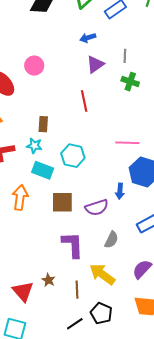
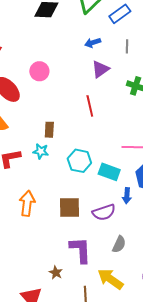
gray line: (125, 56) -> (127, 46), moved
cyan rectangle: (43, 170) -> (109, 172), moved
brown star: (48, 280) -> (56, 273), moved

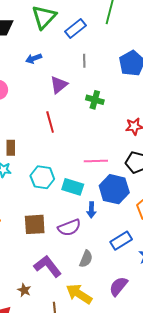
blue arrow: (93, 43) -> (34, 59), moved
purple L-shape: (80, 250) -> (48, 266), turned -32

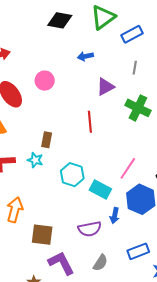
green cross: (95, 100) -> (138, 108), size x1.4
pink line: (96, 161) -> (128, 168), turned -65
brown square: (35, 224) -> (42, 235), moved

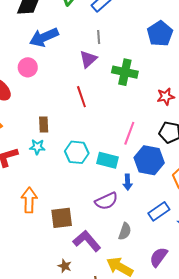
blue arrow: (85, 56) -> (44, 37), moved, size x1.8
gray line: (135, 68) -> (99, 37), moved

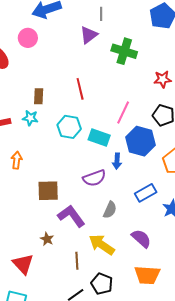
red line: (81, 97) -> (80, 89), moved
orange arrow: (29, 200) -> (17, 160), moved, size x0.7
purple semicircle: (159, 257) -> (141, 238), turned 90

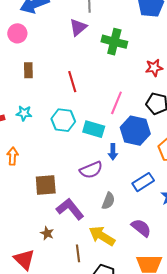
brown rectangle: (39, 96) -> (28, 70), moved

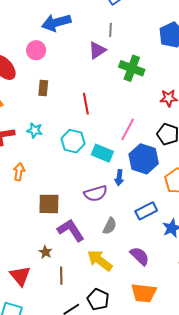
brown line: (78, 253) -> (61, 276), moved

